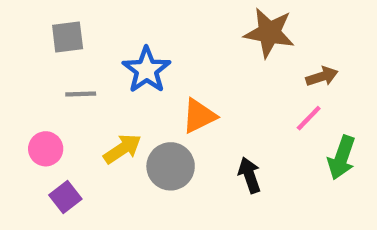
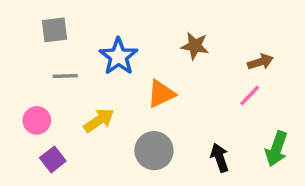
brown star: (269, 33) -> (195, 46), moved, size x0.7
green arrow: (342, 158) -> (276, 149), moved
gray circle: (171, 166) -> (154, 151), moved
black arrow: (250, 175) -> (220, 158), moved

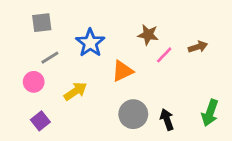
gray line: (65, 76) -> (50, 58), turned -30
pink line: (250, 96) -> (164, 55), moved
pink circle: (37, 120) -> (34, 82), moved
gray circle: (154, 151) -> (133, 114), moved

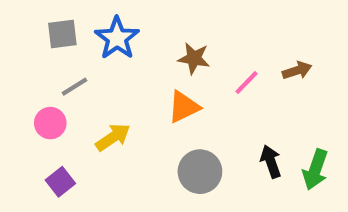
brown star: (148, 35) -> (194, 58), moved
blue star: (90, 43) -> (117, 38), moved
black arrow: (167, 120) -> (271, 161), moved

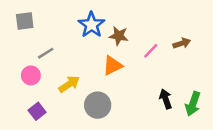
gray square: (62, 34) -> (25, 21), moved
blue star: (117, 38) -> (91, 25), moved
gray circle: (200, 172) -> (98, 105), moved

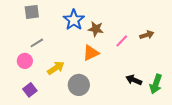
gray square: (25, 21) -> (32, 12), moved
black arrow: (166, 99) -> (134, 80), turned -49

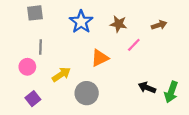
brown star: (96, 29) -> (118, 24), moved
brown arrow: (147, 35) -> (159, 25), moved
gray line: (37, 43) -> (41, 47), turned -56

